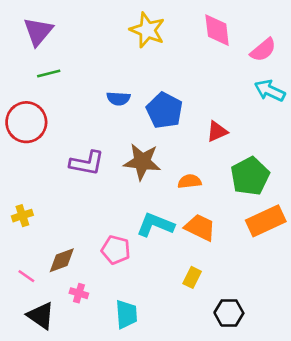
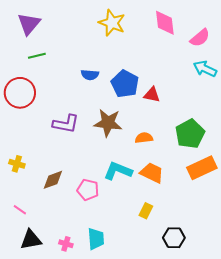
red triangle: (217, 131) -> (152, 95), moved, turned 36
yellow cross: (22, 216) -> (17, 164), turned 35
brown diamond: (62, 260) -> (53, 180), moved
pink cross: (79, 293) -> (66, 244), moved
black triangle: (41, 316) -> (31, 240), turned -45

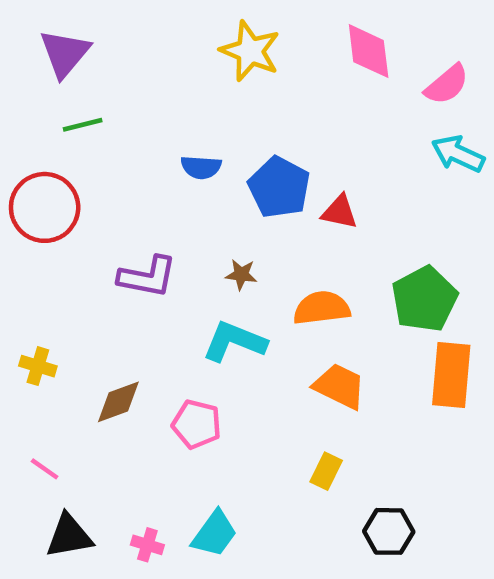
brown star: (108, 123) -> (241, 274), size x0.5
orange semicircle: (144, 138) -> (322, 308), size x1.4
orange rectangle: (202, 168) -> (451, 375), turned -60
cyan L-shape: (118, 171) -> (235, 342), moved
cyan trapezoid: (96, 239) -> (214, 534), turned 40

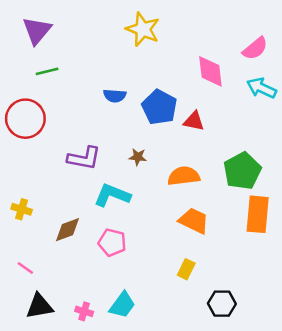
pink diamond: (369, 51) -> (210, 71), moved
cyan L-shape: (235, 342) -> (112, 195), moved

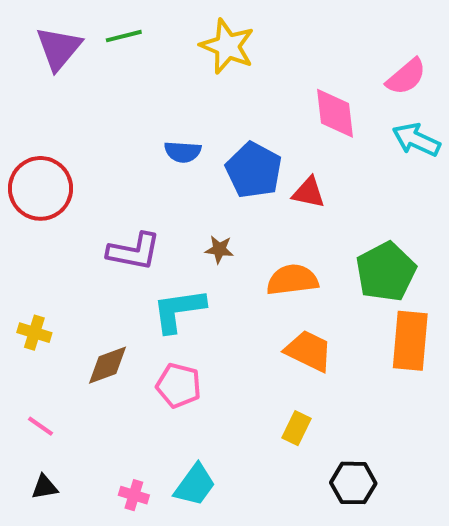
green line: (47, 71) -> (124, 36), moved
cyan L-shape: (112, 195) -> (179, 310), turned -30
black triangle: (39, 306) -> (45, 487), moved, size x0.6

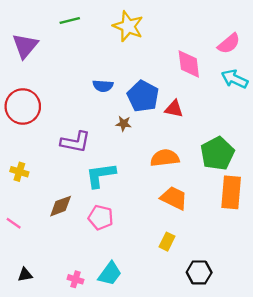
purple triangle: (59, 48) -> (25, 46), moved
brown star: (219, 249) -> (124, 124), moved
yellow cross: (34, 333) -> (19, 172), moved
pink line: (40, 426) -> (14, 223), moved

